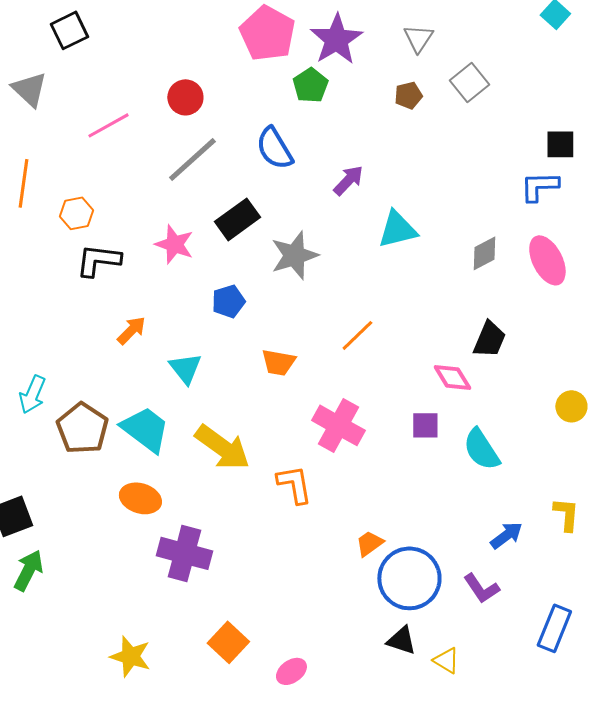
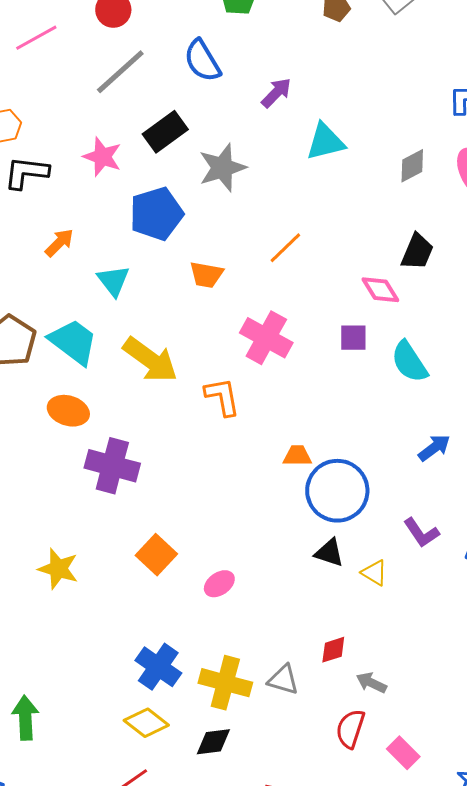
blue pentagon: (228, 301) -> (156, 214), size x1.6
orange trapezoid: (369, 543) -> (297, 456), turned 36
purple L-shape: (481, 588) -> (421, 533), moved

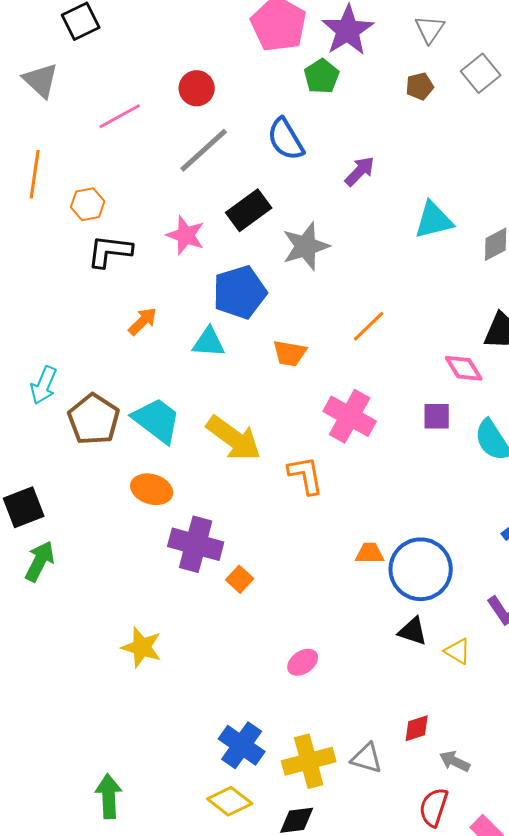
cyan triangle: (325, 142) -> (434, 220), moved
cyan triangle: (113, 281) -> (209, 342), moved, turned -48
orange trapezoid: (297, 456) -> (370, 553), moved
orange square: (156, 555) -> (240, 579), moved, size x0.7
yellow cross: (225, 683) -> (309, 761), turned -30

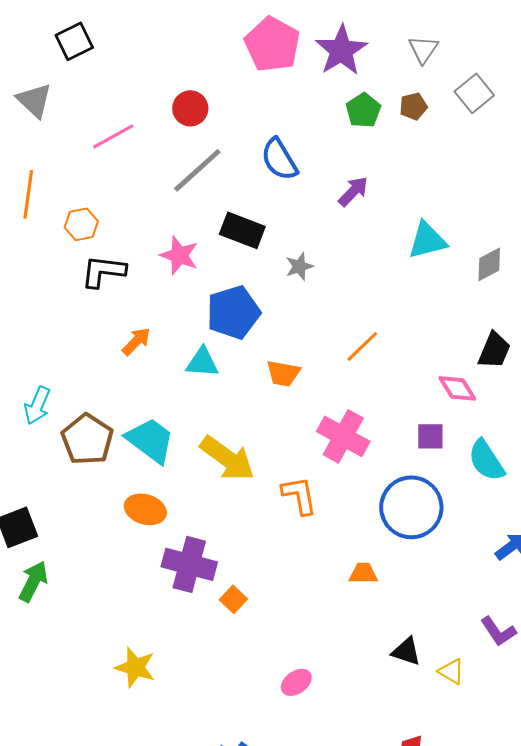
green pentagon: (322, 76) -> (363, 110), moved
black rectangle: (249, 210) -> (242, 230), turned 57
gray star: (306, 246) -> (299, 266), size x0.6
blue circle: (421, 569) -> (411, 507), moved

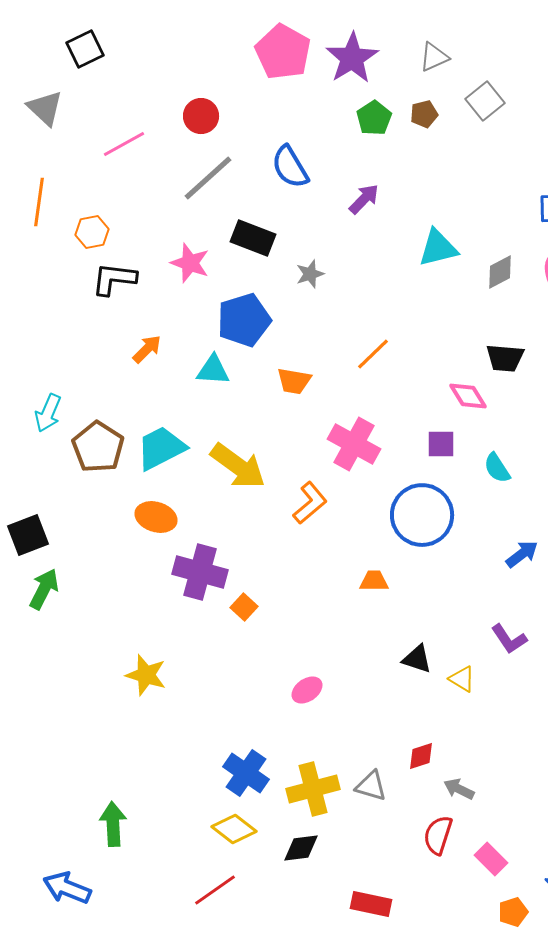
gray triangle: (423, 49) -> (434, 57), turned 32
black trapezoid: (494, 350) -> (505, 358), turned 72
cyan trapezoid: (150, 440) -> (161, 448), turned -64
cyan semicircle: (486, 460) -> (497, 468), size x0.7
orange L-shape: (299, 495) -> (310, 503), turned 60

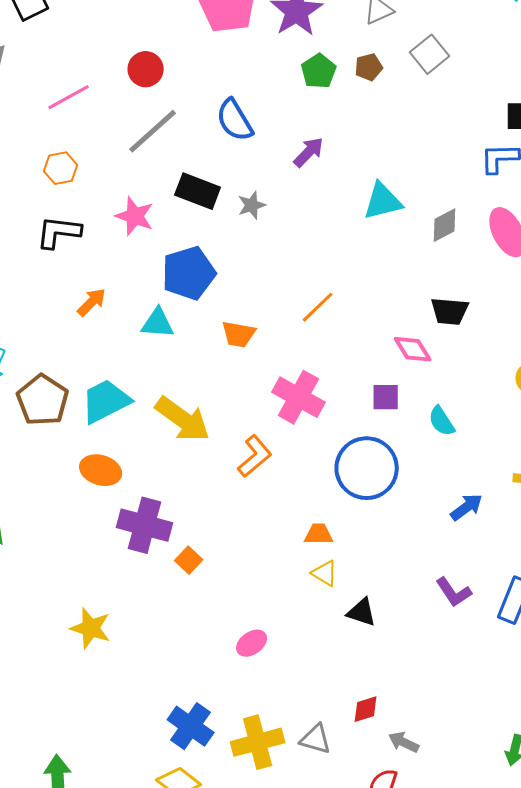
orange hexagon: (92, 232) -> (61, 168), moved
gray star: (310, 274) -> (252, 205), moved
yellow triangle: (462, 679) -> (325, 573), moved

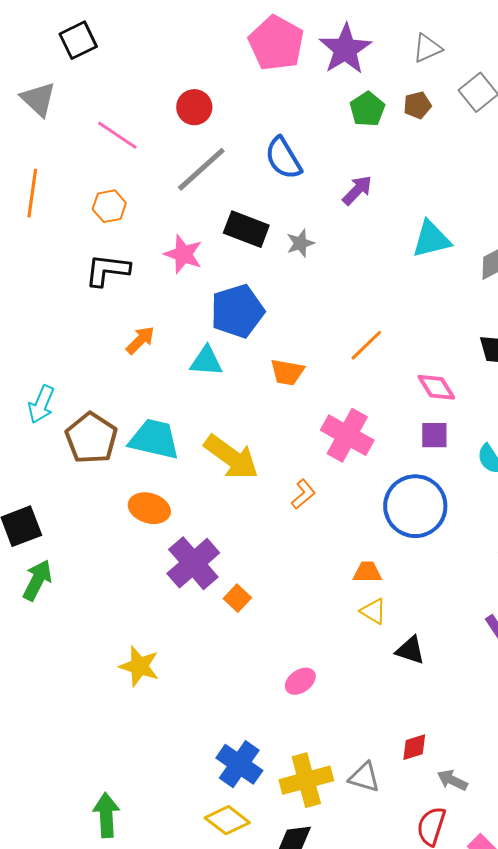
pink line: (69, 97) -> (117, 135), turned 63
pink diamond: (413, 349) -> (436, 387), moved
cyan trapezoid: (106, 401) -> (154, 439), turned 40
orange L-shape: (255, 456) -> (303, 494), size x0.7
purple cross: (145, 525) -> (193, 563), turned 34

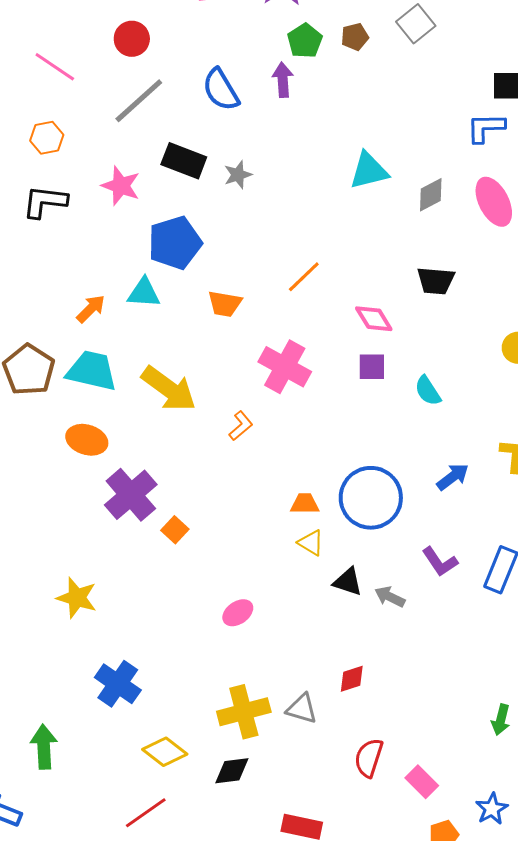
purple arrow: (357, 190) -> (283, 80), moved, turned -48
orange arrow: (140, 340) -> (91, 309), moved
blue circle: (415, 506) -> (371, 498), moved
blue cross: (239, 764) -> (118, 684), moved
gray arrow: (452, 780) -> (390, 597), moved

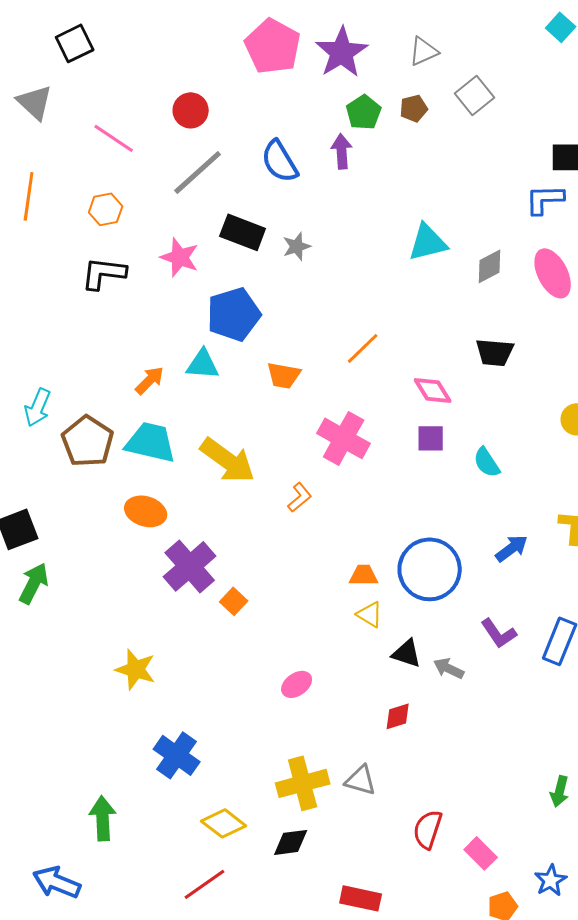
red diamond: (352, 679) -> (398, 716), moved

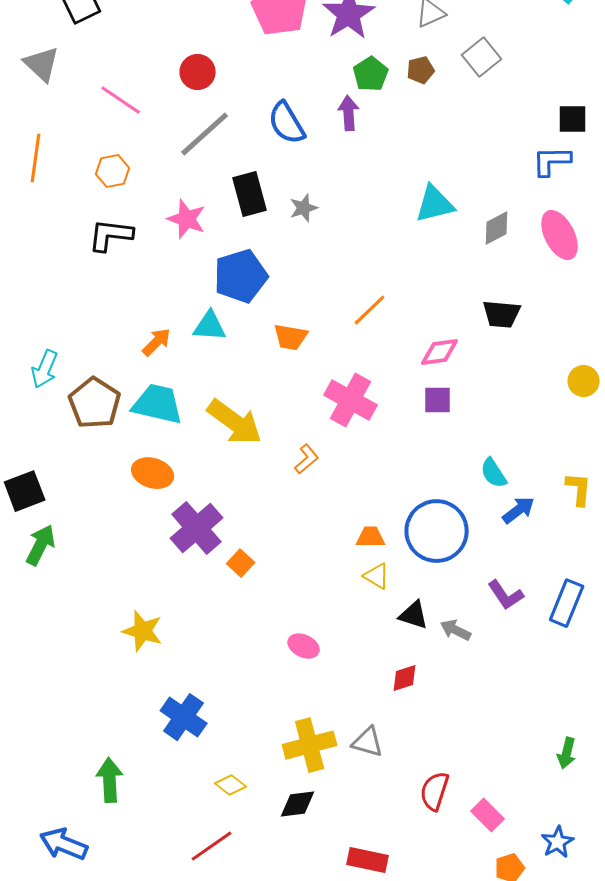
black rectangle: (243, 232) -> (250, 194), turned 54
pink diamond: (433, 390) -> (440, 352), turned -66
cyan semicircle: (487, 462) -> (494, 473), moved
pink ellipse: (297, 684) -> (304, 646), turned 60
yellow diamond: (224, 823) -> (231, 785), size x0.7

